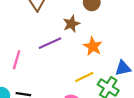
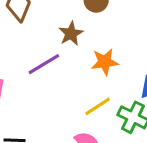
orange star: (93, 46) -> (105, 62), turned -30

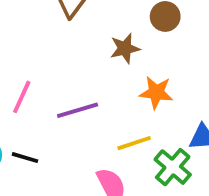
purple line: (44, 64) -> (78, 110), moved

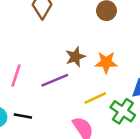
brown star: (125, 48) -> (75, 57), moved

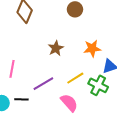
orange star: (106, 62) -> (92, 48), moved
purple line: (55, 80) -> (43, 84), moved

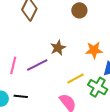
purple line: (43, 84) -> (37, 65), moved

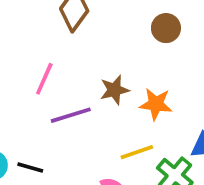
orange star: (94, 50) -> (156, 104), moved
pink line: (13, 65) -> (44, 79), moved

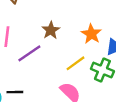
orange star: (156, 104) -> (91, 34), moved, turned -30

